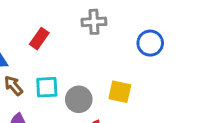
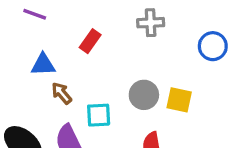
cyan square: (47, 87) -> (99, 115), moved
gray circle: (79, 99) -> (144, 95), moved

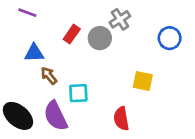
gray cross: (151, 23) -> (120, 19), turned -30
gray circle: (144, 95) -> (100, 38), moved

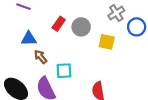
gray cross: (120, 19) -> (116, 13), moved
yellow square: (143, 81) -> (107, 42), moved

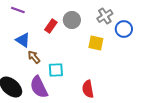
gray circle: (81, 27) -> (72, 20), moved
blue triangle: (29, 39) -> (23, 40), turned 35

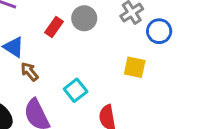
yellow square: (96, 43) -> (135, 67), moved
cyan square: (56, 70) -> (76, 90), moved, turned -35

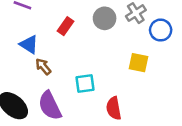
gray circle: (84, 18) -> (105, 18), moved
cyan square: (76, 90) -> (85, 83), turned 30

